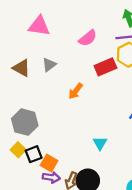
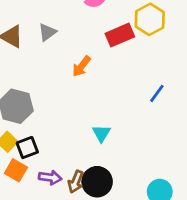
cyan triangle: (100, 143) -> (101, 133), moved
orange square: (49, 163) -> (16, 170), moved

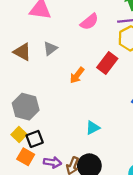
red rectangle: (120, 35) -> (107, 63), moved, turned -30
cyan triangle: (101, 133) -> (93, 128), turned 32

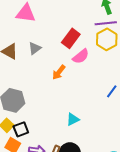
pink semicircle: (89, 22) -> (81, 56), moved
red rectangle: (107, 63) -> (71, 38), moved

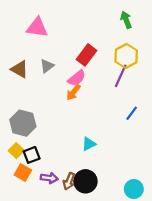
purple line: (106, 23) -> (121, 76), moved, turned -60
pink semicircle: (81, 56) -> (77, 78), moved

